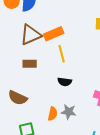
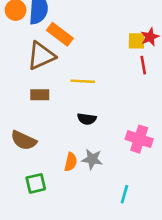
orange rectangle: (54, 34) -> (60, 34), moved, turned 60
yellow line: (62, 54) -> (83, 81), turned -72

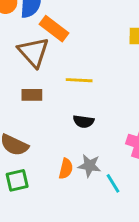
brown triangle: (41, 56) -> (33, 52), turned -48
green square: (36, 183) -> (17, 180), moved
cyan line: (124, 194) -> (113, 183), moved, turned -48

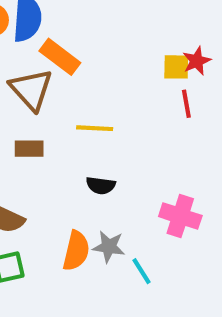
orange semicircle: (66, 169) -> (76, 251), size x1.4

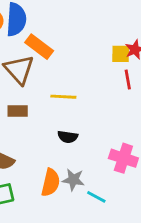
cyan line: (142, 271) -> (96, 197), turned -30

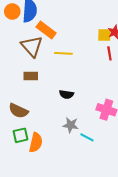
yellow line: (63, 97) -> (63, 53), moved
orange semicircle: (51, 183) -> (36, 142), moved

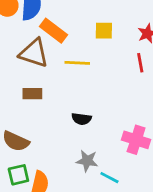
yellow square: (104, 35) -> (104, 31), moved
brown triangle: (32, 46) -> (34, 53), turned -30

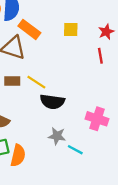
yellow line: (77, 63) -> (36, 82), moved, turned 30
black semicircle: (81, 119) -> (52, 102), size x1.5

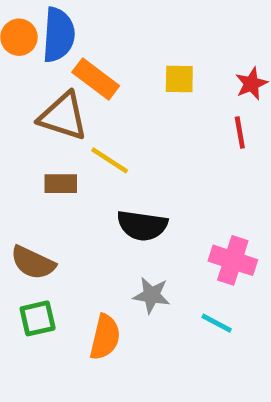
yellow line: (36, 82) -> (110, 160), moved
cyan line: (75, 150) -> (217, 323), moved
orange semicircle: (18, 155) -> (105, 337), moved

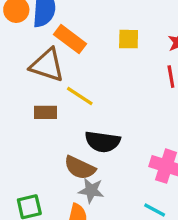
brown semicircle: (33, 263) -> (80, 168), moved
gray star: (151, 295) -> (91, 190), moved

